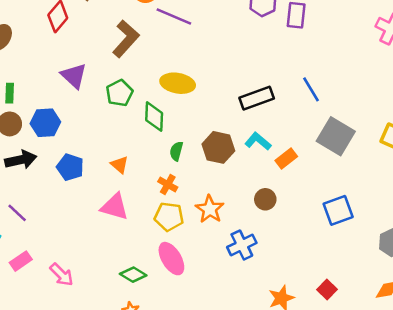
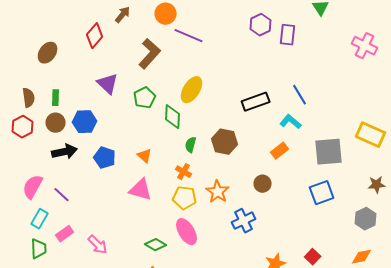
yellow ellipse: (178, 83) -> (192, 90), turned -68
gray square: (336, 136) -> (329, 152), moved, turned -36
cyan L-shape: (258, 141) -> (291, 122), moved

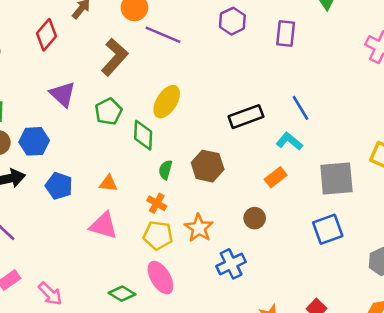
purple hexagon: (261, 25) -> (232, 21), moved
orange triangle: (145, 156) -> (108, 183), turned -35

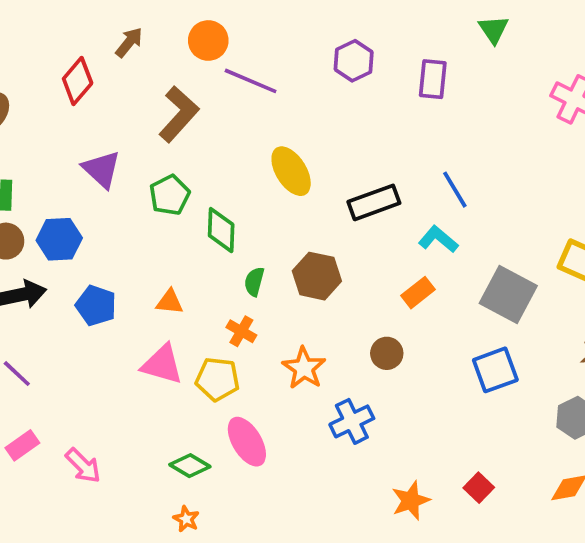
yellow ellipse: (167, 102) -> (291, 171), moved, turned -64
gray square: (336, 178) -> (508, 294), turned 33
yellow pentagon: (158, 235) -> (217, 379), moved

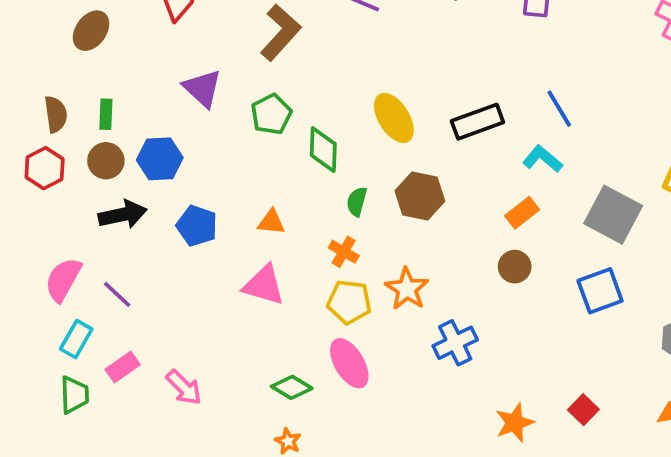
yellow ellipse: (291, 171) -> (394, 118), moved
brown circle: (387, 353) -> (515, 267), moved
yellow pentagon: (217, 379) -> (349, 302), moved

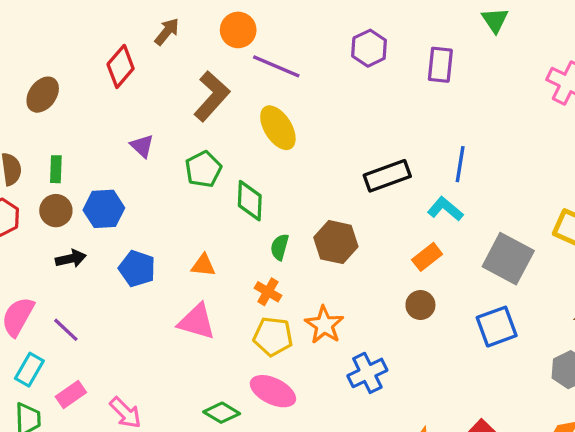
purple triangle: (203, 88) -> (142, 146), size x0.7
blue line: (559, 109) -> (460, 164), turned 40
yellow ellipse: (394, 118) -> (278, 128), moved
black arrow: (123, 215) -> (71, 259), size x0.7
pink ellipse: (349, 363) -> (273, 391), turned -33

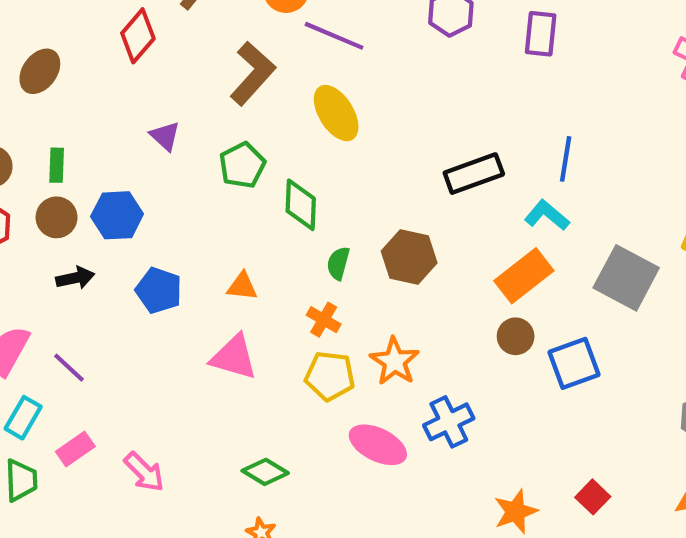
orange rectangle: (427, 257) -> (524, 276), size x1.5
blue square: (497, 327) -> (574, 363), moved
pink ellipse: (273, 391) -> (378, 445), moved

